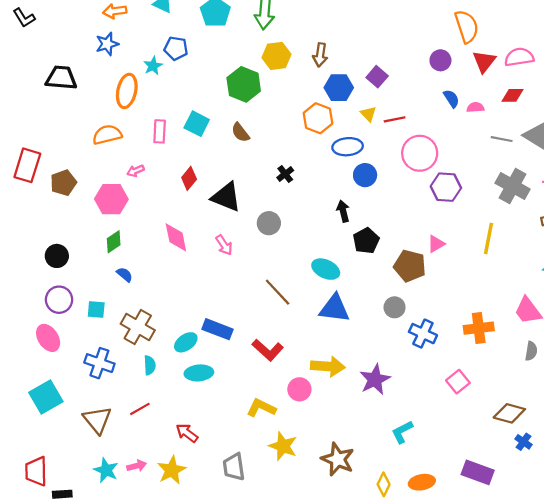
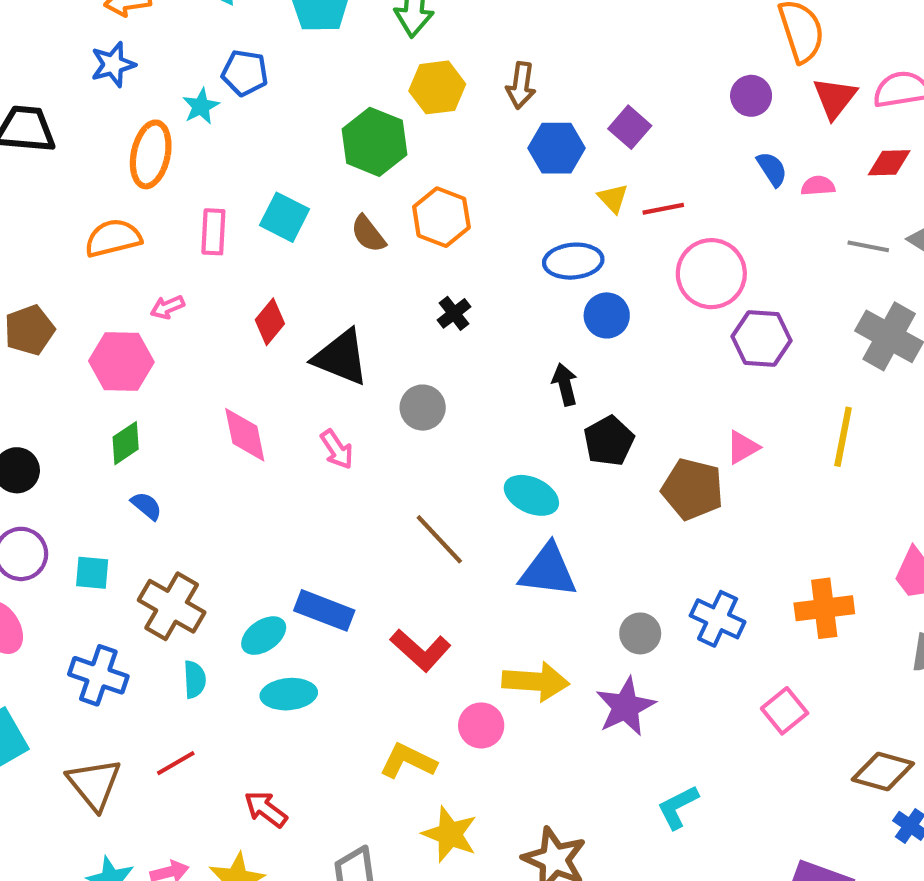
orange hexagon: (318, 118) -> (441, 217), moved
gray circle: (395, 307) -> (640, 633), moved

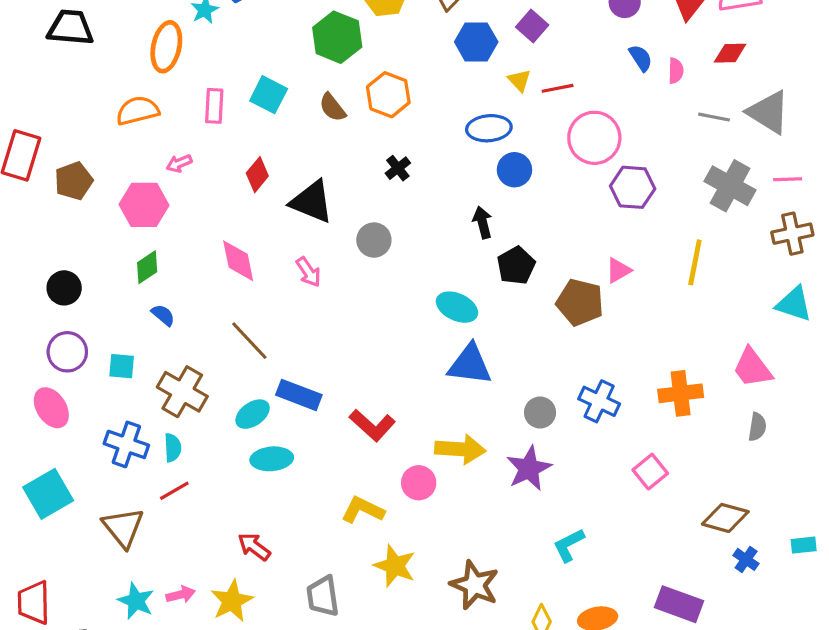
pink semicircle: (818, 186) -> (676, 71), turned 95
brown line: (439, 539) -> (249, 341), moved
cyan semicircle: (195, 679) -> (173, 448), moved
red line: (176, 763) -> (174, 491), moved

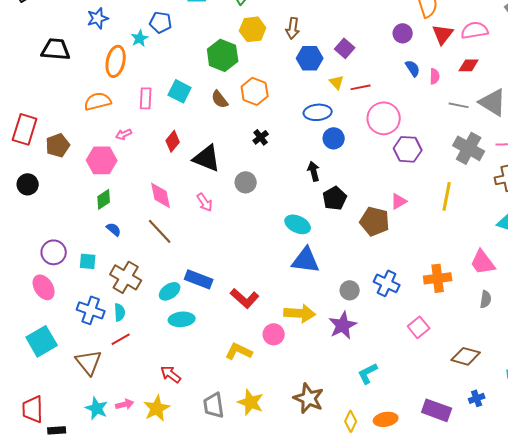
black circle: (64, 288) -> (28, 184), moved
brown line: (249, 341) -> (160, 231), moved
blue cross: (746, 559) -> (477, 398), moved, turned 35
yellow star: (395, 566) -> (251, 402), moved

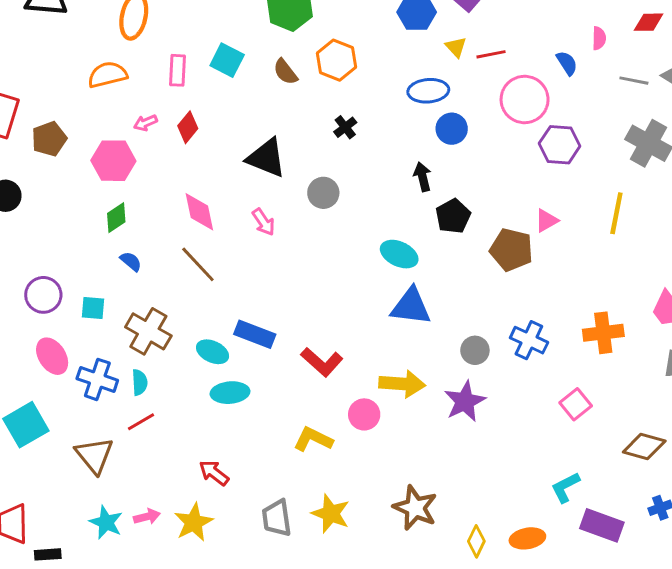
blue semicircle: (413, 68) -> (567, 63), moved
red diamond: (173, 141) -> (188, 127), moved
pink ellipse: (44, 287) -> (52, 356), moved
cyan ellipse: (170, 291) -> (213, 352), turned 60
cyan L-shape: (368, 373) -> (565, 487), moved

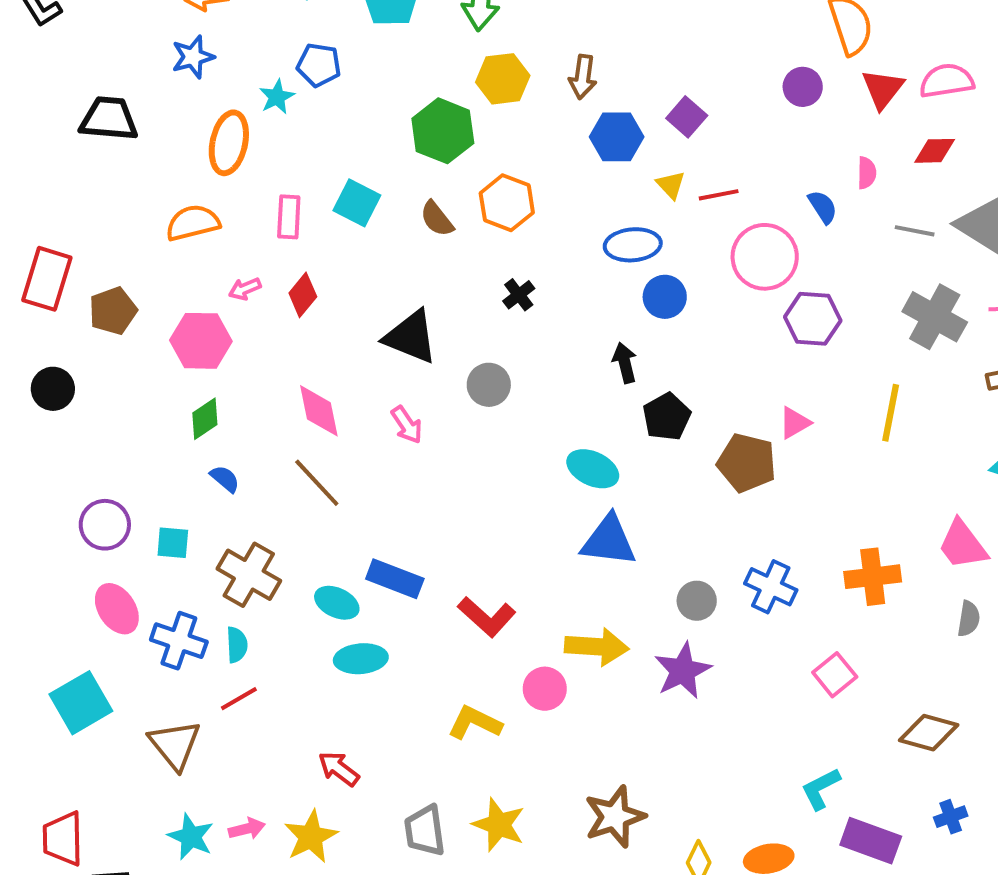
brown star: (415, 508) -> (615, 817), turned 30

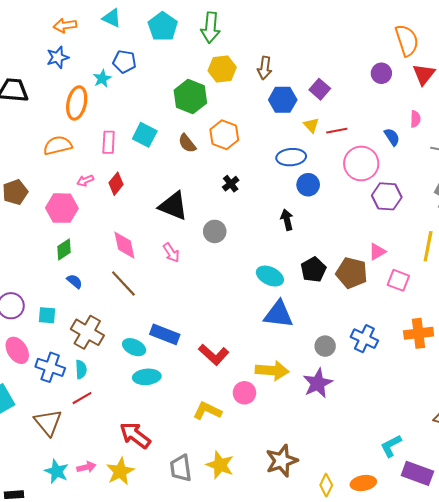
black pentagon: (667, 417) -> (313, 270), moved
pink square: (835, 675) -> (398, 280), moved, turned -30
red arrow: (339, 769) -> (135, 435), size x1.4

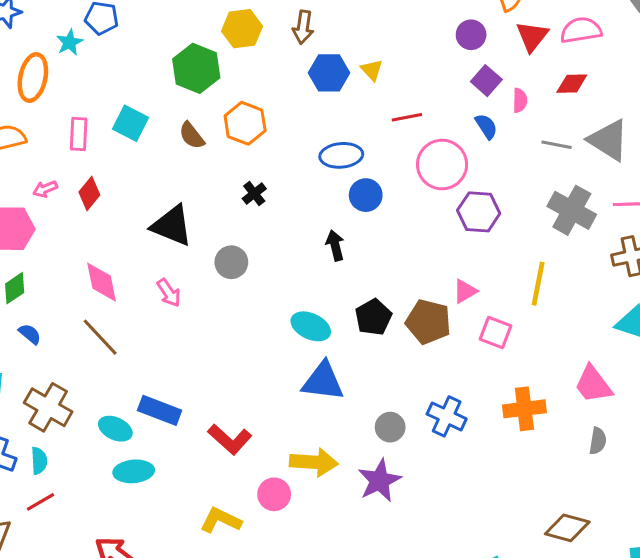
purple square: (320, 89) -> (486, 81), moved
yellow triangle: (311, 125) -> (372, 70), moved

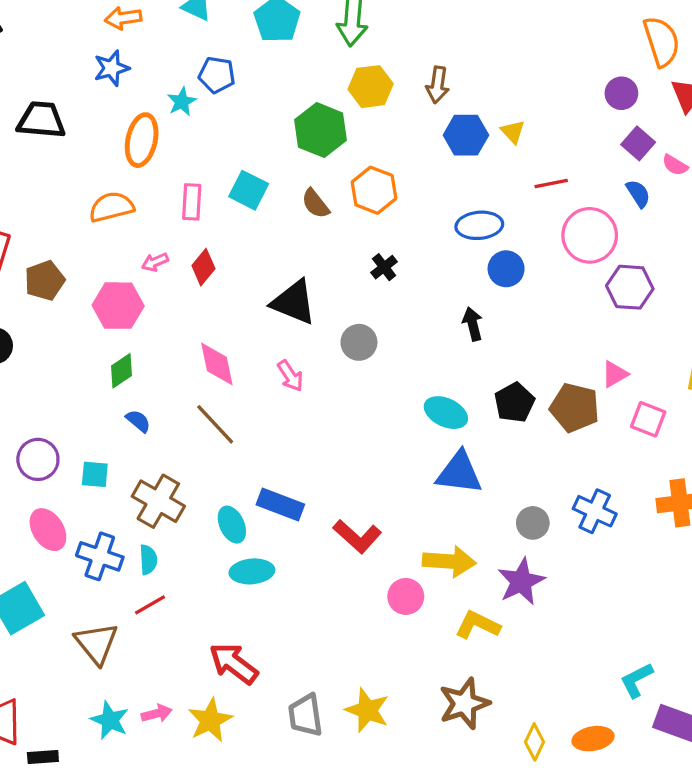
pink semicircle: (520, 100) -> (675, 165), turned 120
cyan ellipse: (115, 429) -> (232, 525), turned 40
yellow L-shape: (221, 520) -> (478, 625), moved

